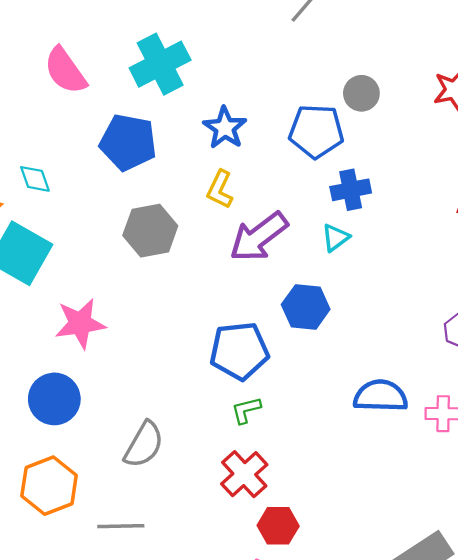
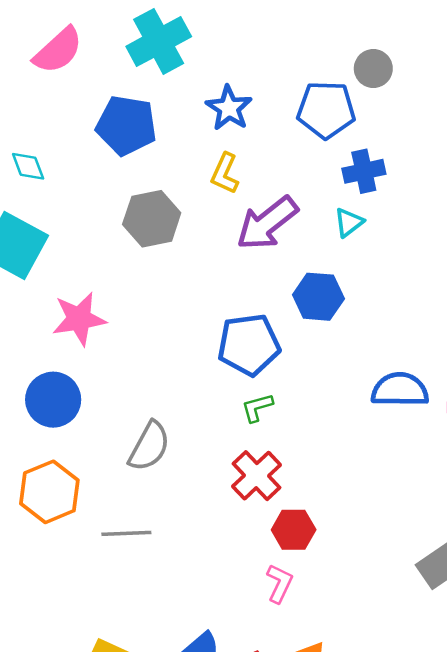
pink semicircle: (65, 71) -> (58, 50), turned -96

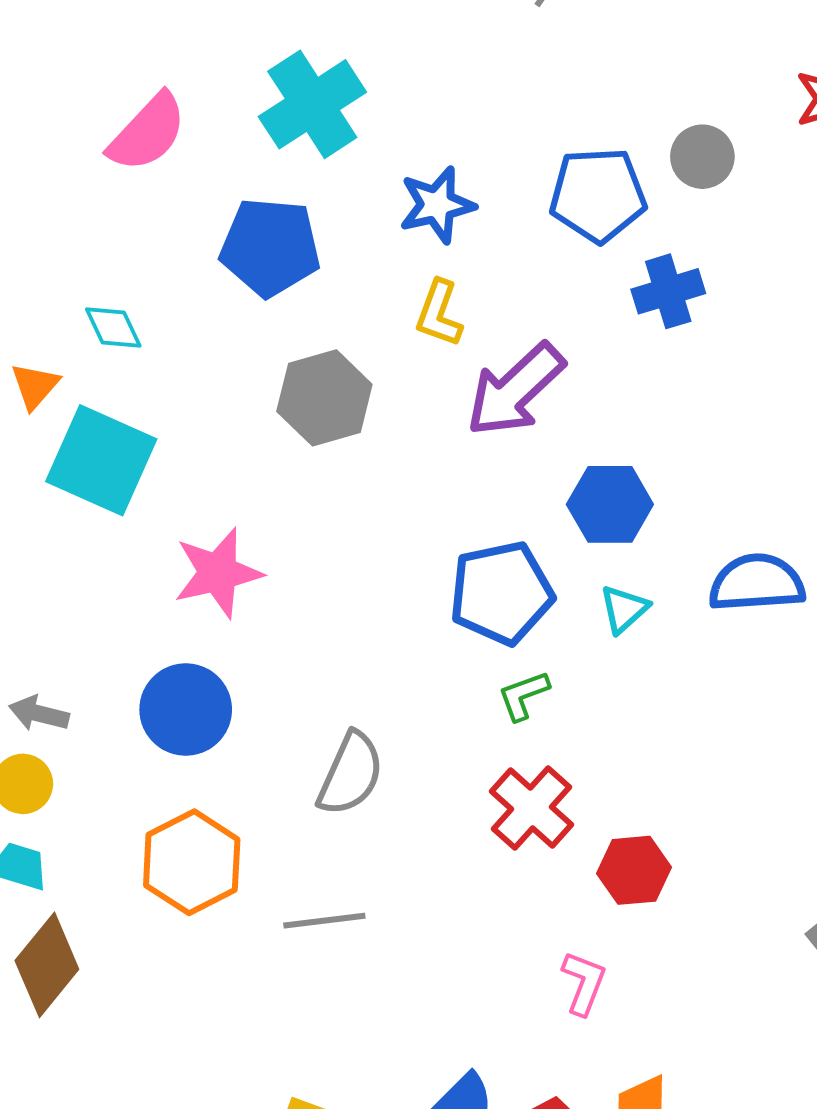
gray circle: (373, 69) -> (702, 157), moved
blue star: (229, 108) -> (437, 205), turned 30
cyan triangle: (349, 222) -> (624, 609), moved
blue semicircle: (400, 390) -> (757, 583), moved
red hexagon: (294, 530) -> (634, 870), moved

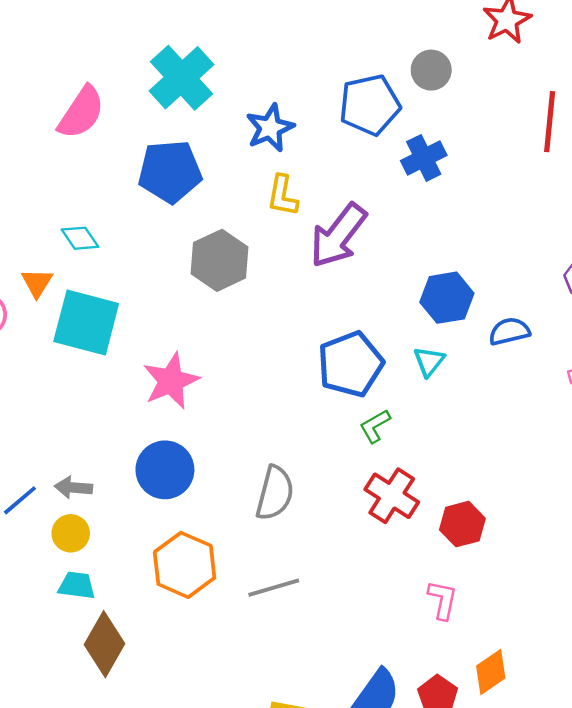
blue hexagon: (610, 504) -> (447, 298), moved
blue semicircle: (757, 583) -> (509, 331), size x0.7

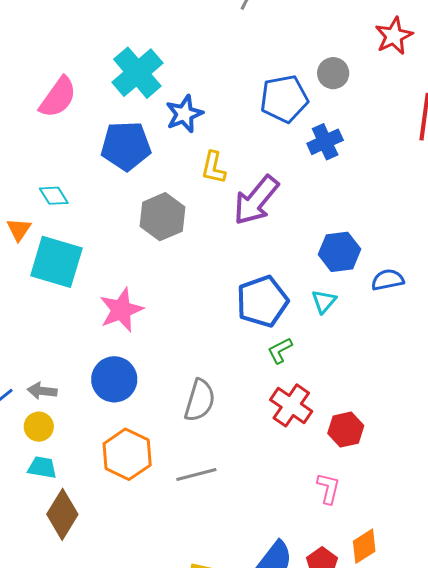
blue star: (270, 128) -> (184, 114), moved

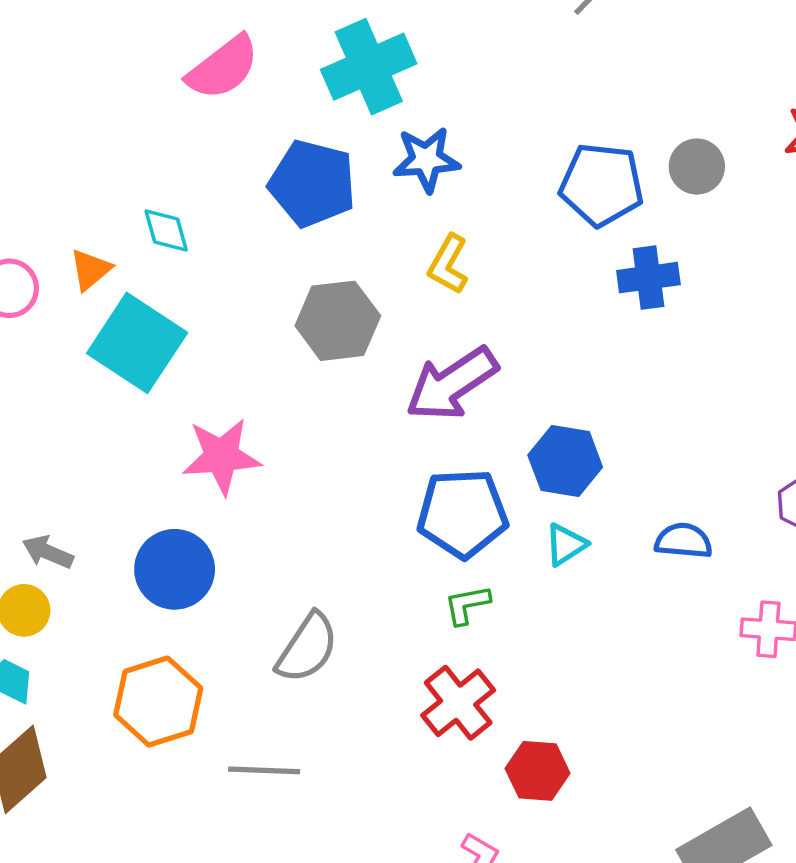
purple arrow: (256, 200) -> (452, 384), moved
blue hexagon: (340, 252) -> (565, 461), moved

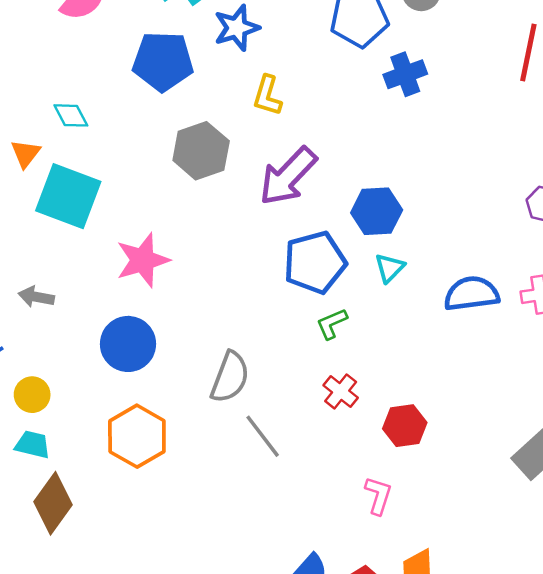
blue semicircle: (684, 541) -> (472, 294), moved, size x1.4
gray arrow: (48, 552) -> (36, 297), moved
red cross: (458, 703) -> (341, 391), size x0.7
gray line: (264, 770) -> (263, 436), moved, turned 63

